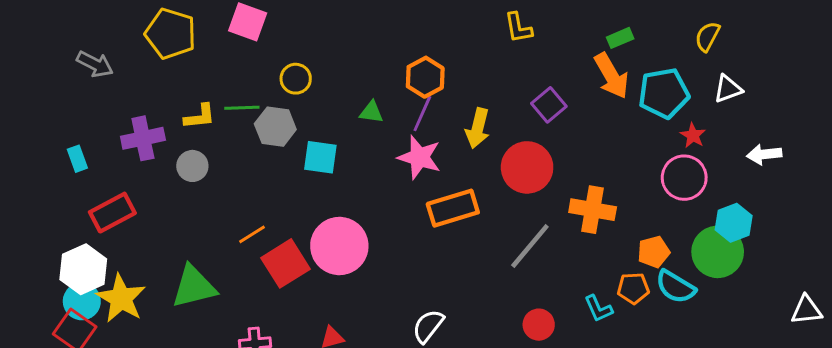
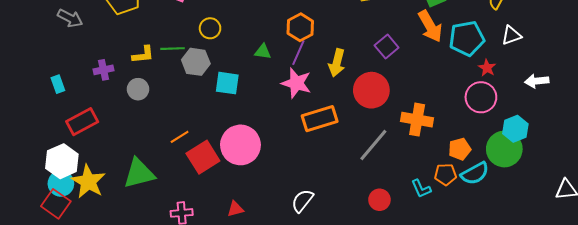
purple cross: (143, 138) -> (104, 70), size x0.7
cyan semicircle: (675, 287) -> (475, 173), turned -60

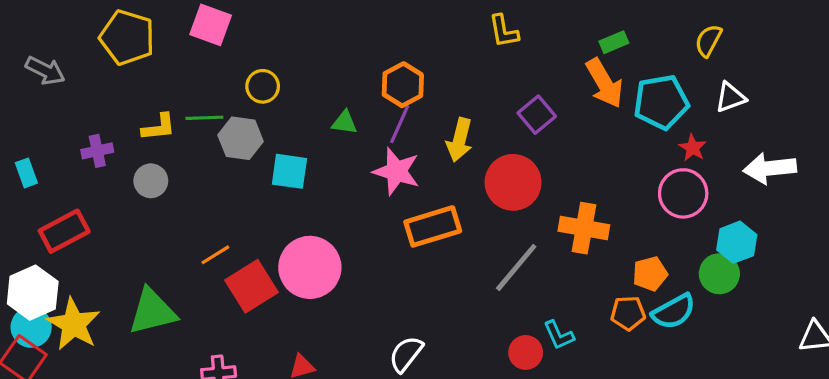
white arrow: (537, 81) -> (770, 168), size x1.4
green circle: (504, 149) -> (719, 274), size x0.7
cyan L-shape: (421, 189) -> (559, 335), moved

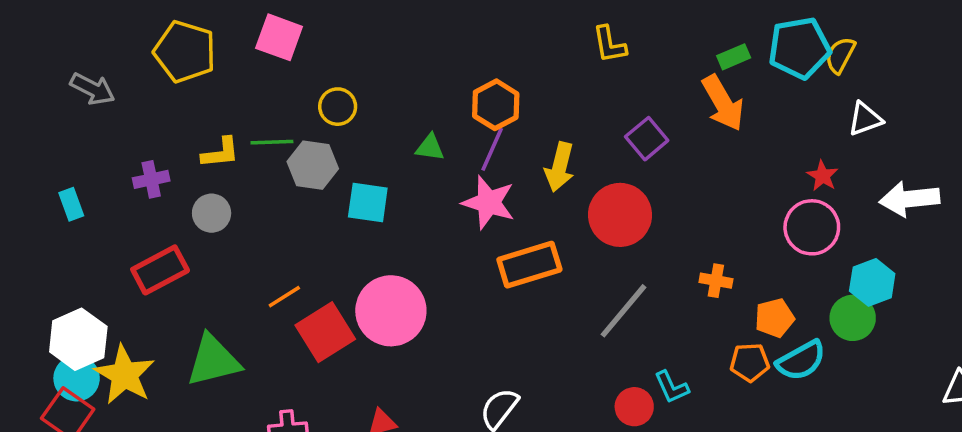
cyan pentagon: (661, 102) -> (799, 48), moved
orange cross: (584, 228) -> (716, 281), moved, size x0.6
red rectangle: (64, 231) -> (160, 270), moved

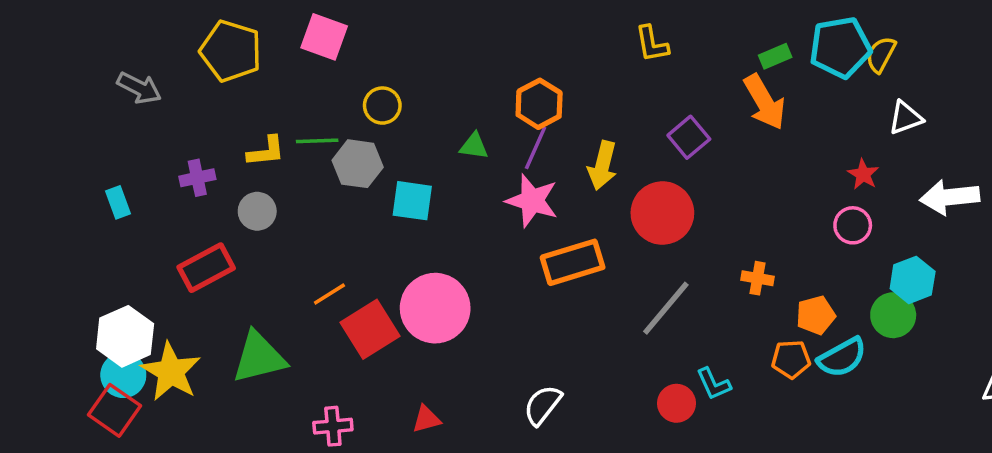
pink circle: (812, 227) -> (853, 225), size x0.7

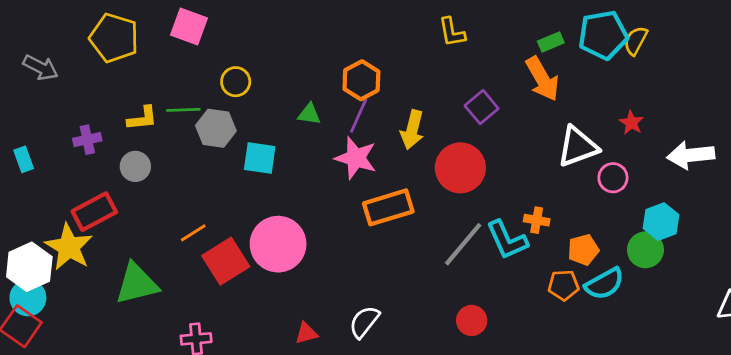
white triangle: (906, 118) -> (578, 147), moved, size x1.5
red star: (863, 174) -> (631, 123), moved
yellow star: (171, 372) -> (69, 247), moved
cyan L-shape: (713, 384) -> (507, 240), moved, size x1.5
red triangle: (426, 419) -> (306, 333), moved

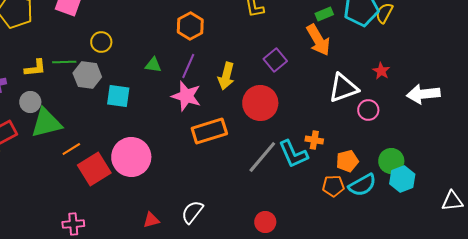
orange hexagon: (361, 80) -> (190, 26), moved
cyan hexagon: (661, 222) -> (402, 179), moved
green triangle: (137, 284) -> (46, 123), moved
red circle: (472, 320) -> (265, 222), moved

